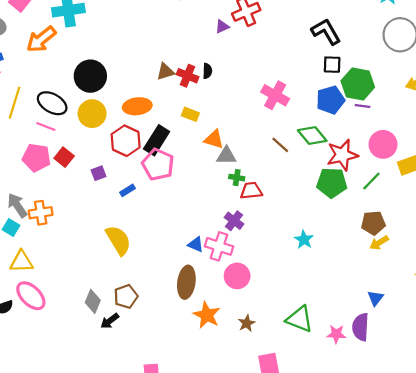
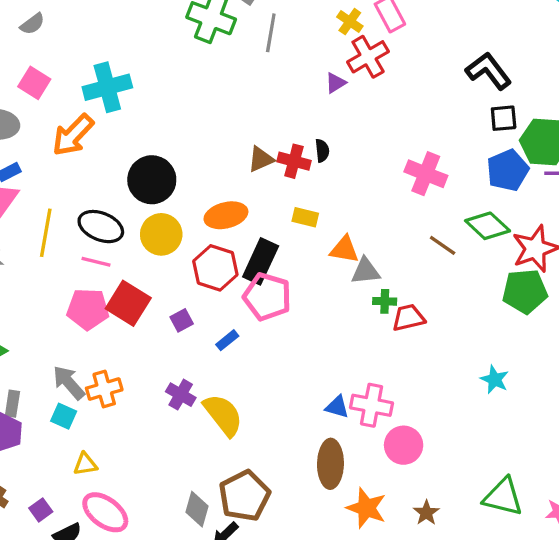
red square: (64, 157) -> (128, 303), size x1.5
purple cross: (234, 221) -> (181, 395), moved
yellow triangle: (21, 262) -> (85, 464), size x0.7
brown pentagon: (126, 296) -> (244, 496), size x1.4

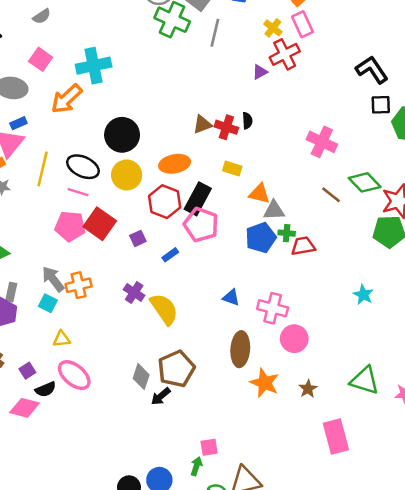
blue pentagon: (508, 170) -> (261, 238), moved
blue triangle: (337, 407) -> (231, 297), moved

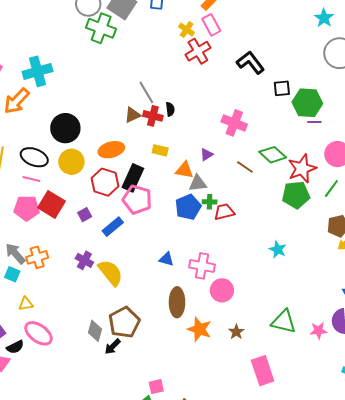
gray line: (215, 33) -> (146, 93), moved, turned -40
black L-shape: (372, 70) -> (250, 63), moved
purple triangle: (260, 72) -> (206, 155), moved
blue rectangle: (170, 255) -> (113, 227), size x1.5

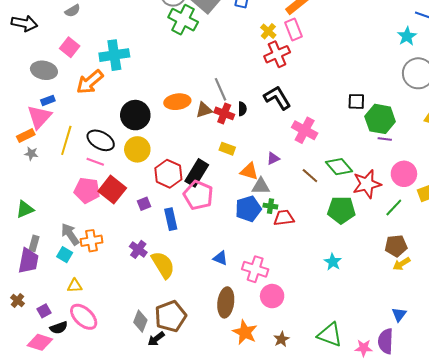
black L-shape: (250, 63) -> (277, 98), moved
orange ellipse: (111, 150) -> (177, 102), moved
green pentagon: (296, 195) -> (341, 210), moved
blue rectangle: (113, 227) -> (171, 219), turned -70

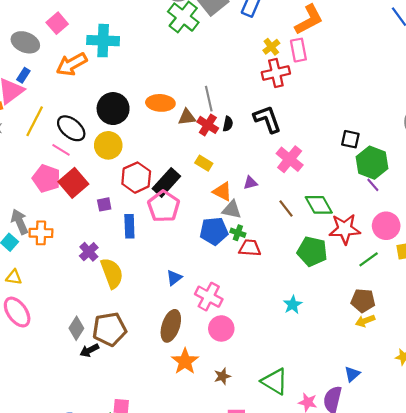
blue rectangle: (48, 100) -> (23, 75), turned -48
purple line: (385, 139) -> (373, 185), turned 32
blue triangle: (220, 258) -> (174, 278), turned 49

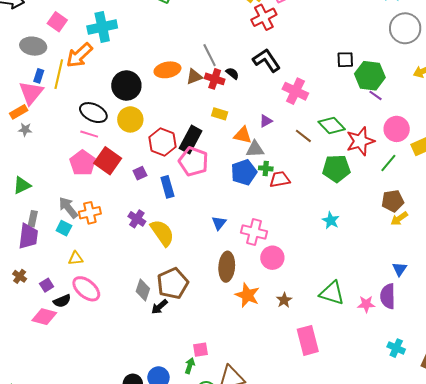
yellow line: (35, 121) -> (59, 74), moved
black semicircle: (228, 124) -> (232, 73), turned -48
pink pentagon: (46, 178) -> (83, 163), turned 30

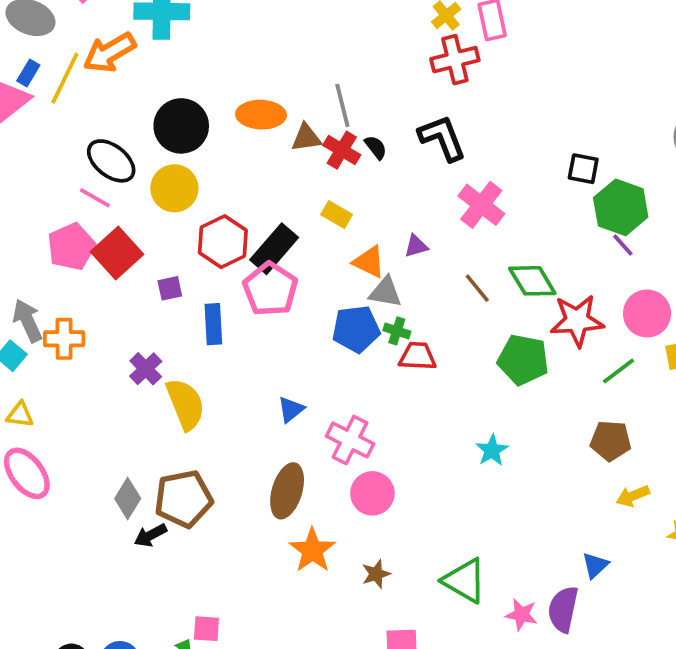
yellow arrow: (399, 219) -> (633, 496), moved

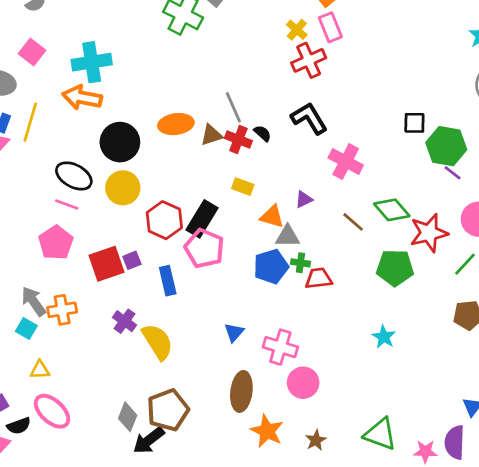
orange arrow: (109, 53) -> (82, 98), moved, turned 51
red square: (117, 253) -> (106, 264), moved, turned 33
black arrow: (150, 535) -> (149, 440), size x1.4

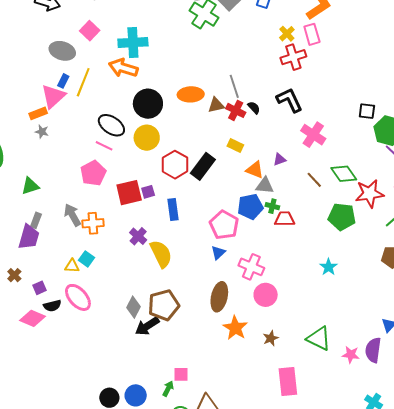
pink pentagon: (204, 248) -> (224, 225), moved
cyan square: (26, 329) -> (87, 259), moved

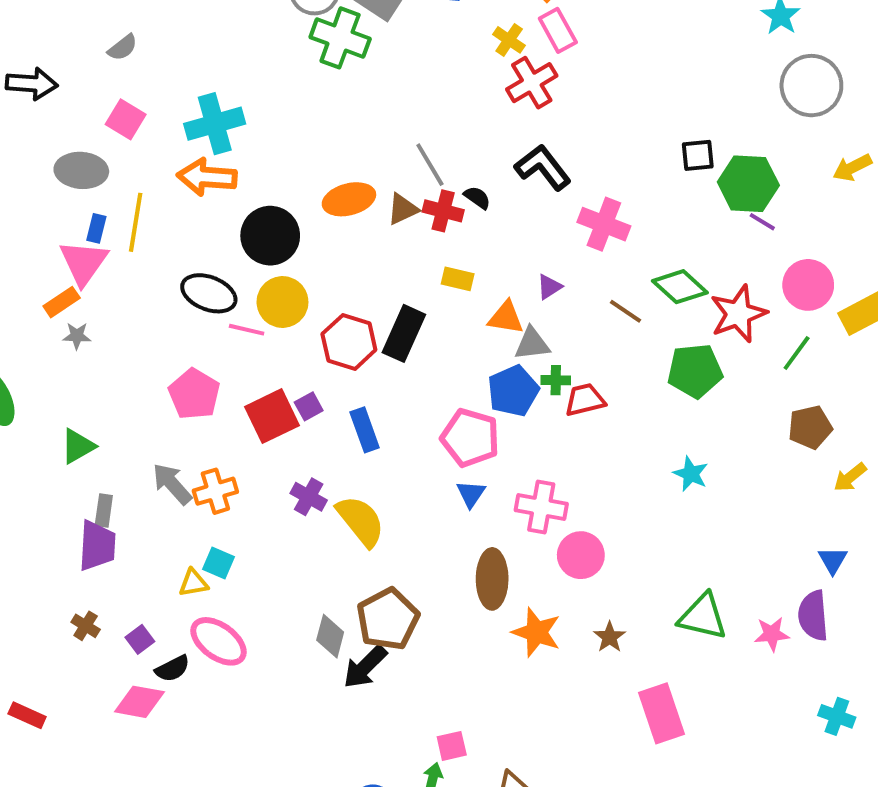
pink line: (104, 146) -> (247, 330), moved

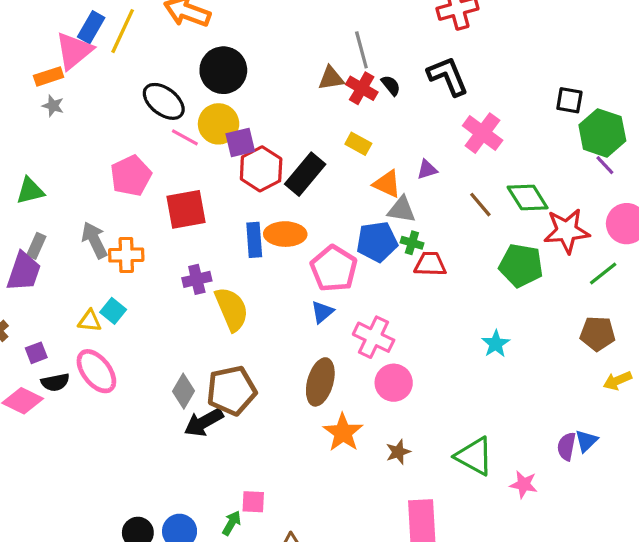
orange ellipse: (349, 199) -> (285, 234), moved
blue rectangle: (96, 228) -> (91, 27), size x1.4
purple square: (309, 406) -> (240, 142), moved, size x1.4
purple cross: (309, 497) -> (197, 279), turned 32
purple semicircle: (813, 616) -> (566, 446), moved, size x0.7

